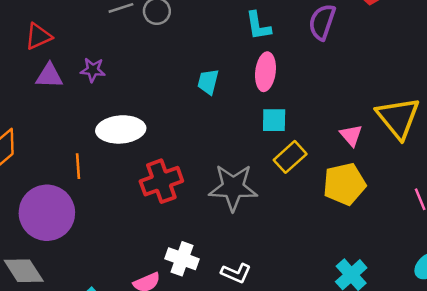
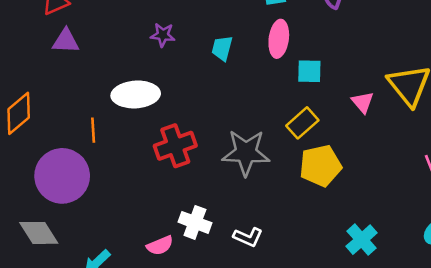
purple star: (93, 70) -> (163, 35), moved
cyan square: (274, 120) -> (309, 71), moved
yellow pentagon: (344, 184) -> (320, 166), moved

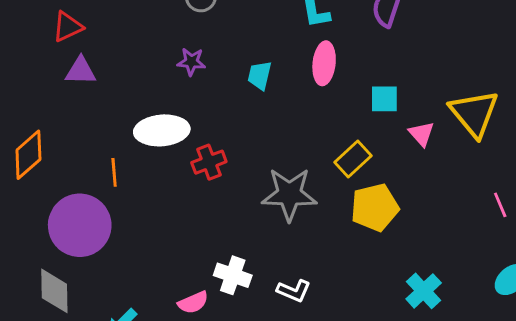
cyan square: (309, 71) -> (384, 99), moved
red cross: (175, 146) -> (209, 162), moved, size x0.7
gray diamond: (39, 233) -> (54, 291), turned 33

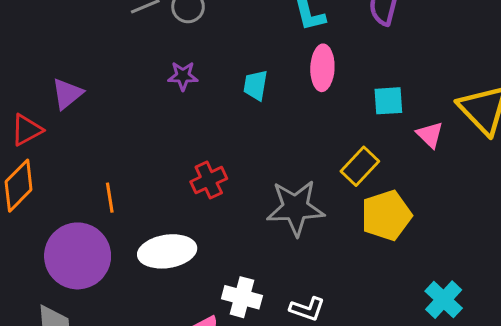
red triangle: (68, 27) -> (27, 130), moved
purple triangle: (81, 71) -> (67, 94), turned -36
white ellipse: (162, 130) -> (167, 251), moved

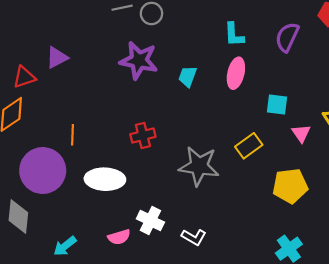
purple star: (183, 76) -> (139, 60), size x1.8
yellow pentagon: (386, 215) -> (290, 186), moved

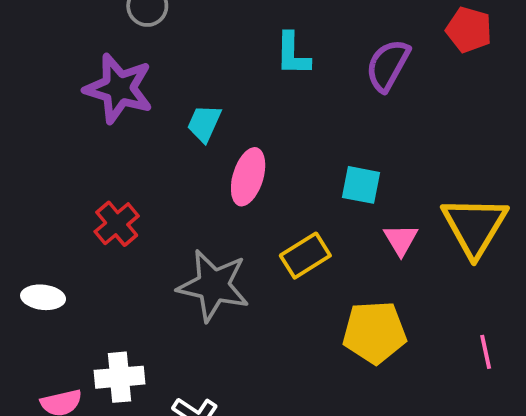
pink ellipse: (236, 73) -> (248, 177), moved
red cross: (143, 136) -> (117, 224), turned -30
white ellipse: (105, 179) -> (43, 297), size x0.6
white cross: (150, 221) -> (119, 377), turned -35

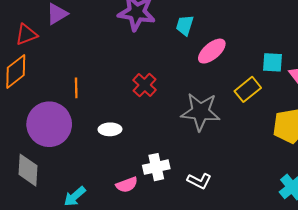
pink ellipse: (248, 177) -> (212, 51), turned 40
cyan square: (361, 185) -> (272, 62), moved

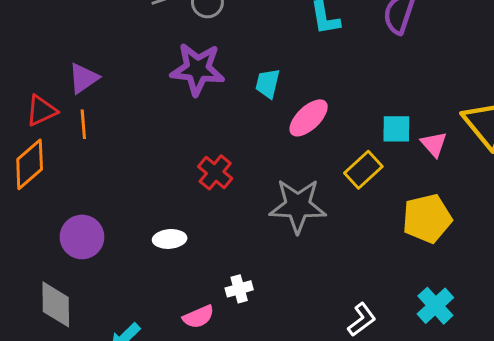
orange line: (76, 88) -> (83, 124), moved
purple circle: (49, 124) -> (82, 237), size x0.7
white cross: (156, 167) -> (239, 289), size x0.7
white L-shape: (199, 181) -> (362, 320), moved, turned -60

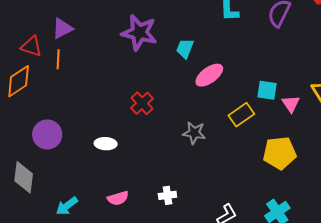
red triangle: (41, 111) -> (31, 46), turned 35
gray star: (298, 206) -> (194, 133), size x0.6
white cross: (239, 289) -> (167, 195), moved

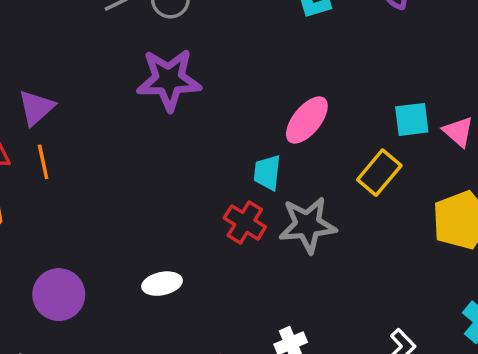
cyan trapezoid: (185, 48) -> (267, 173), moved
red cross: (142, 103) -> (245, 222), moved
gray star: (194, 133) -> (308, 225), size x1.4

